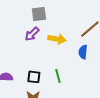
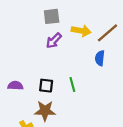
purple arrow: (32, 34) -> (54, 41), moved
yellow arrow: (57, 39) -> (81, 31), moved

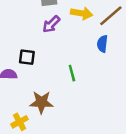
black square: (46, 86) -> (27, 57), moved

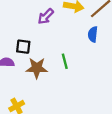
brown star: (41, 102) -> (37, 68), moved

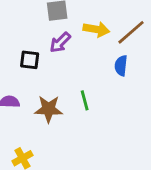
black square: (23, 47) -> (30, 60), moved

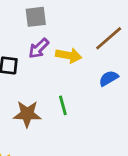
yellow arrow: (96, 29) -> (69, 55), moved
blue semicircle: (121, 66) -> (109, 78), moved, turned 54

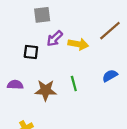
gray square: (36, 17) -> (42, 15), moved
blue semicircle: (109, 78) -> (110, 76), moved

